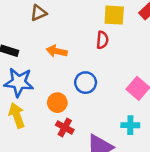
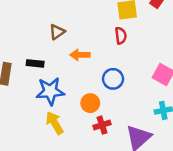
brown triangle: (39, 13) -> (57, 32), moved
red cross: (65, 127) -> (102, 125), turned -35

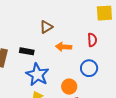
red semicircle: (121, 36) -> (92, 40), moved
blue star: (50, 91) -> (37, 75), turned 30

